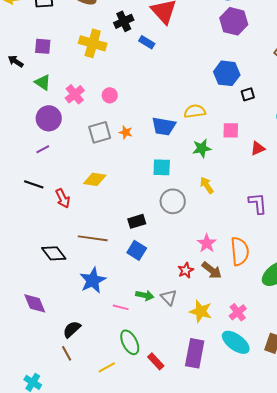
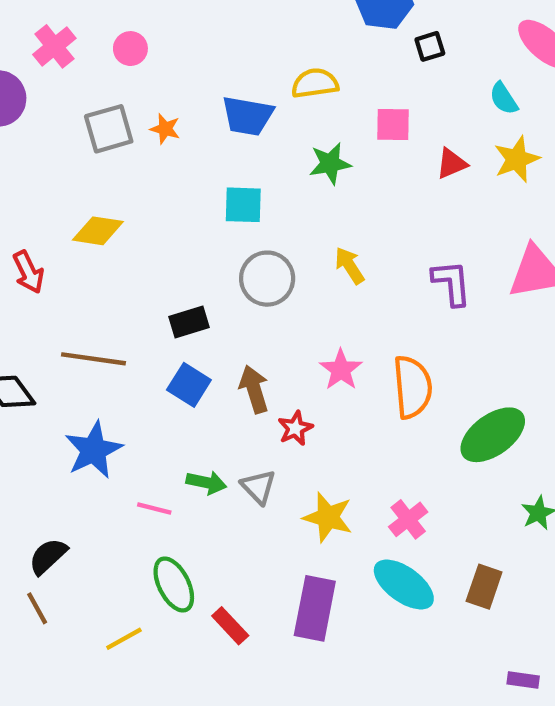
yellow arrow: (207, 185) -> (350, 266), moved
brown arrow: (212, 270) -> (254, 389), moved, turned -145

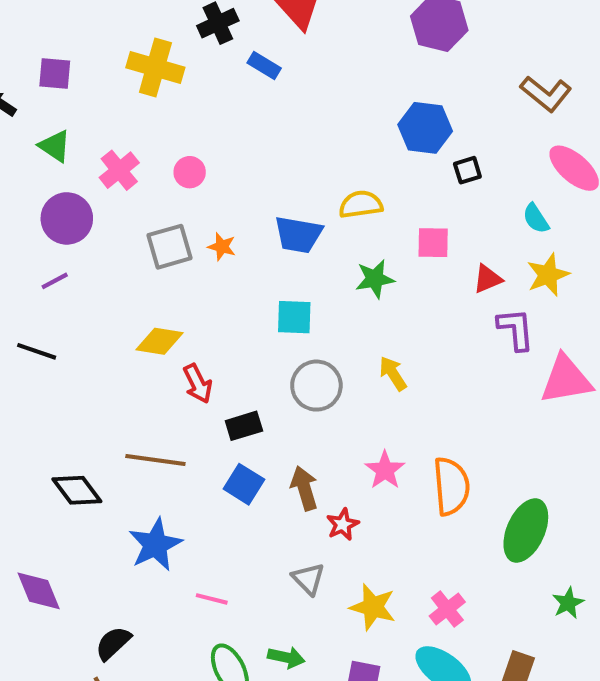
red arrow: (28, 272) -> (198, 384), moved
purple L-shape: (452, 283) -> (516, 329), moved
green ellipse: (493, 435) -> (526, 530), turned -30
green arrow: (206, 483) -> (286, 657), moved

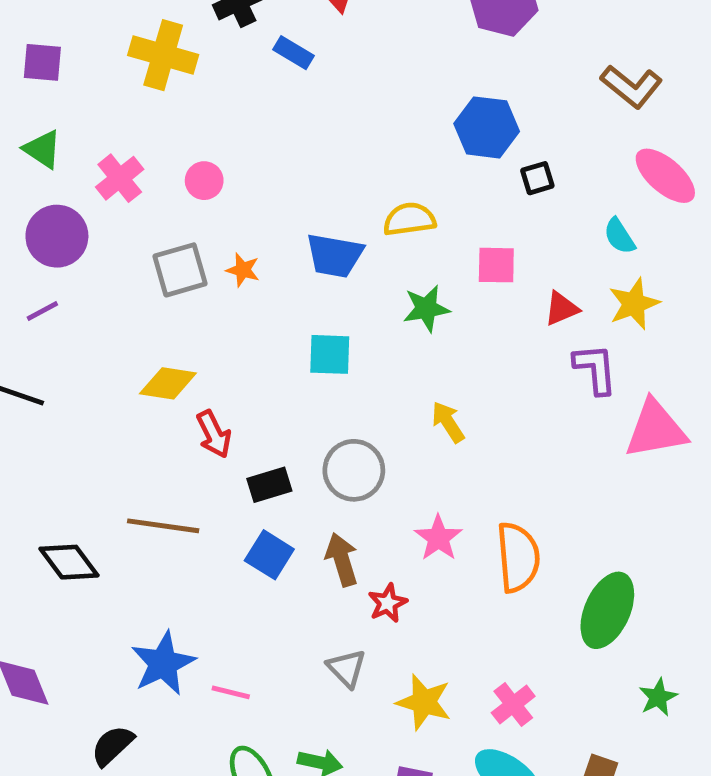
gray circle: (316, 386) -> (354, 470), moved
blue star: (155, 545) -> (163, 663), moved

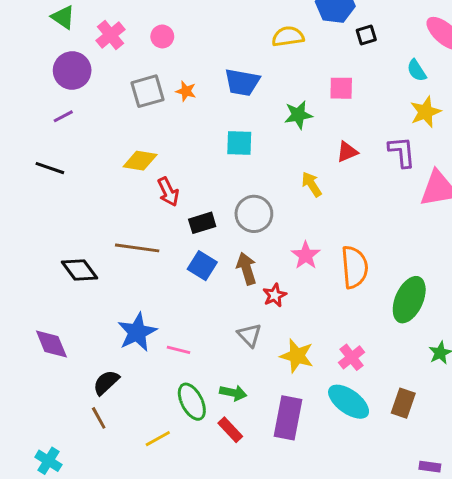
yellow semicircle: (409, 219) -> (288, 36), moved
red triangle: (561, 309) -> (347, 152), moved

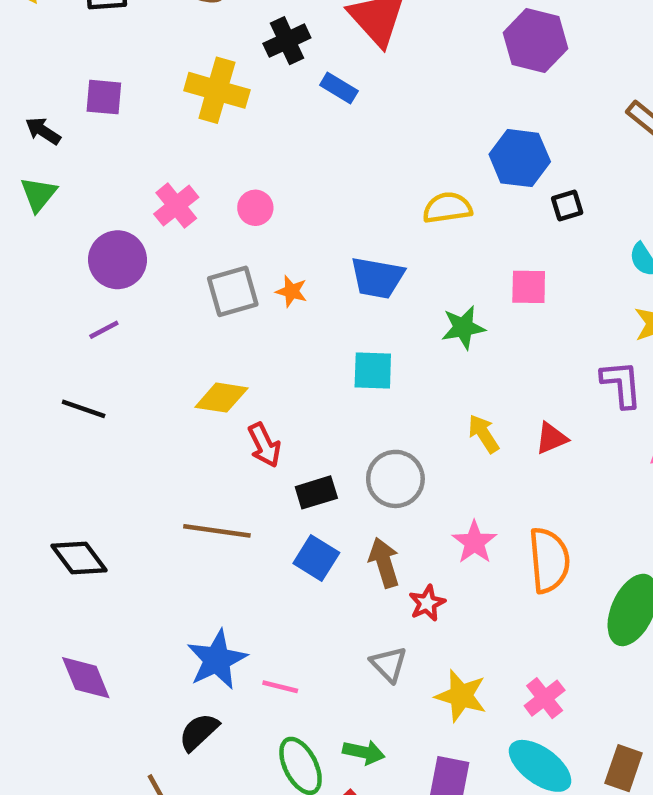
green triangle: (63, 17) -> (38, 194), moved, turned 35
red triangle: (347, 152) -> (551, 438), moved
black diamond: (79, 270) -> (79, 558), moved
black semicircle: (106, 382) -> (199, 732), moved

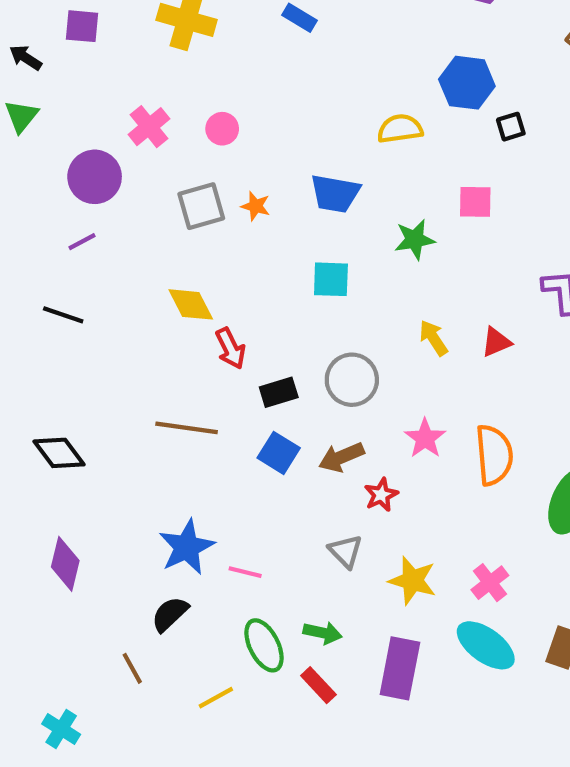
yellow diamond: (221, 398) -> (191, 304), turned 54
brown arrow: (384, 563) -> (341, 457), turned -96
purple diamond: (86, 678) -> (65, 564), turned 36

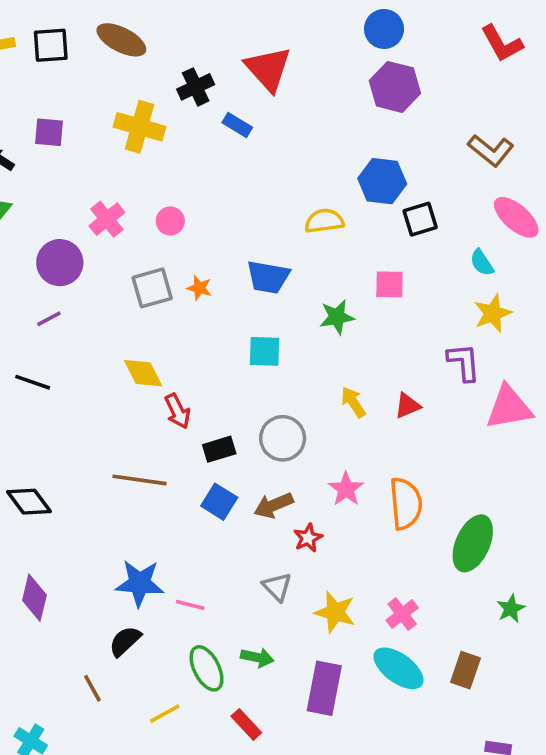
black square: (511, 127) -> (420, 219), size x1.4
blue star: (187, 547) -> (139, 583), turned 30
red rectangle: (318, 685) -> (246, 724), moved

